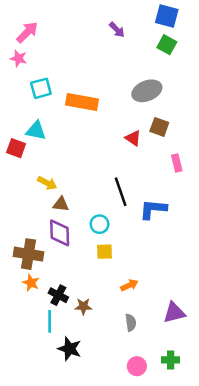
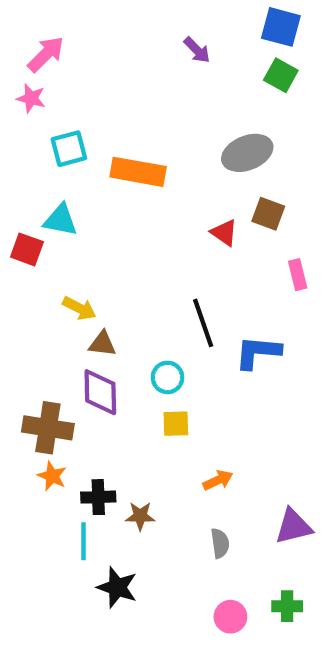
black cross: (58, 295) -> (98, 497), turned -30

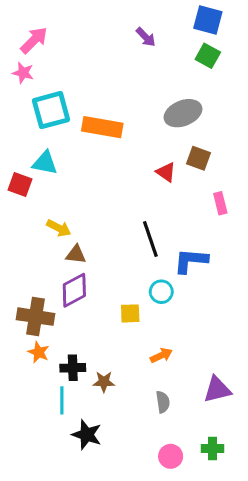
cyan square: (69, 149) -> (51, 110), size x1.4
cyan circle: (168, 377) -> (161, 292), moved
purple diamond: (100, 392) -> (74, 290), turned 63

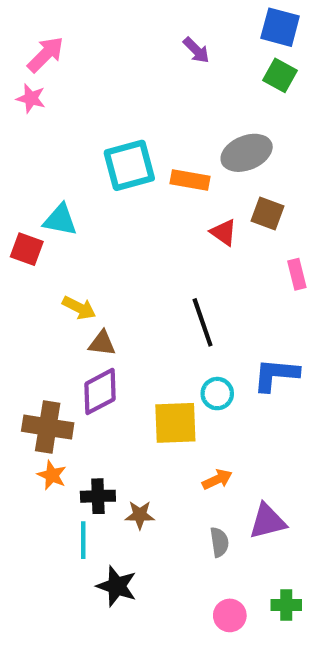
cyan square: (51, 110) -> (129, 165), moved
orange rectangle: (102, 127) -> (190, 180), moved, size x0.7
blue L-shape: (191, 261) -> (276, 375), moved
yellow square: (130, 313) -> (175, 423), size x1.6
purple triangle: (217, 390) -> (267, 521), moved

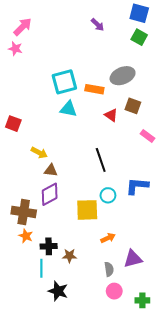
cyan triangle: (60, 220) -> (68, 109), moved
pink rectangle: (297, 274) -> (148, 136), turned -40
pink circle: (230, 615) -> (114, 291), moved

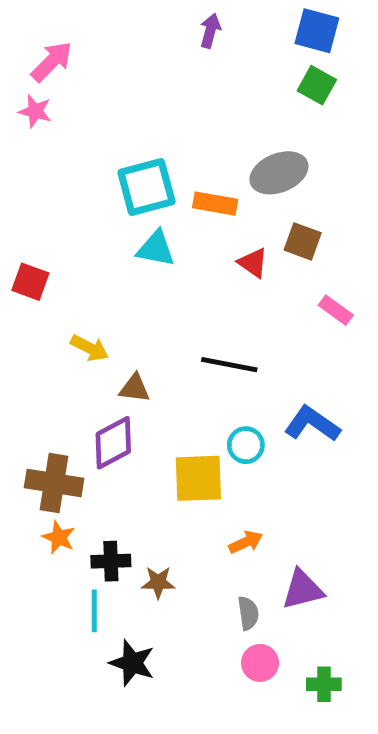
purple arrow: (98, 25) -> (210, 31), moved, turned -120
black line: (101, 160) -> (229, 365), turned -60
brown triangle: (51, 170) -> (135, 388), moved
blue L-shape: (137, 186) -> (312, 424), turned 30

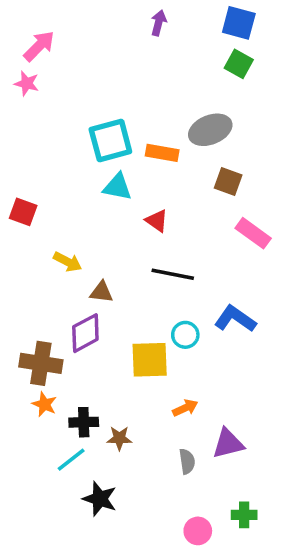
red triangle: (253, 263) -> (157, 221), moved
pink rectangle: (336, 310) -> (253, 233), size x1.4
cyan line: (94, 611) -> (71, 460), turned 52
pink circle: (260, 663) -> (198, 531), moved

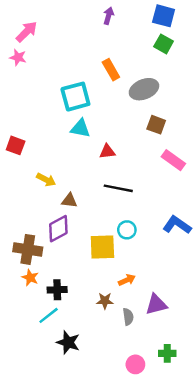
orange rectangle: (162, 153) -> (111, 70), moved, turned 50
red triangle: (157, 221) -> (107, 152), turned -42
blue L-shape: (235, 319) -> (177, 225), moved
brown star: (119, 438) -> (105, 301), moved

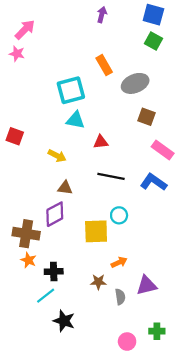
yellow arrow: (46, 180) -> (57, 156), moved
blue L-shape: (177, 225) -> (153, 182), moved

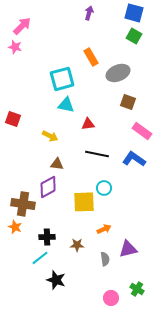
orange star: (28, 260) -> (15, 227), moved
brown star: (98, 282) -> (77, 245), moved
green cross: (157, 331) -> (137, 289), turned 32

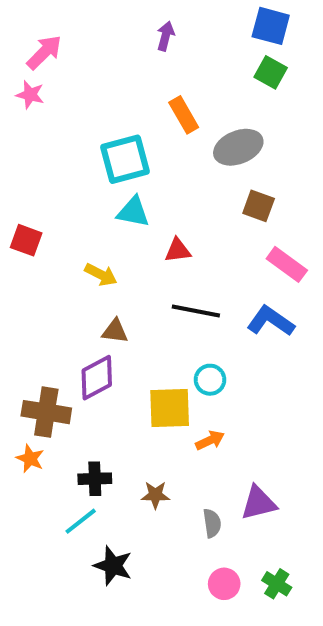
purple arrow: (89, 13) -> (166, 36), moved
orange arrow: (104, 229) -> (210, 440), moved
pink circle: (111, 298) -> (224, 584), moved

